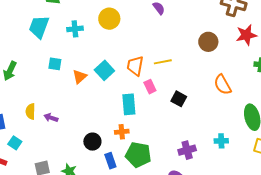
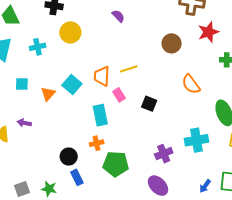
purple arrow: (51, 118) -> (24, 123), moved
cyan cross: (221, 141) -> (197, 140), size x1.6
blue rectangle: (110, 161) -> (77, 177), moved

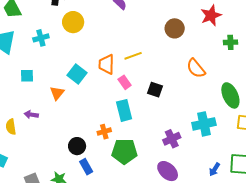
orange triangle: (48, 94) -> (57, 93), moved
cyan rectangle: (100, 115) -> (124, 110), moved

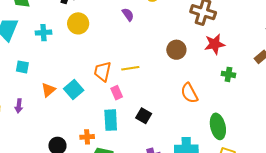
cyan square: (77, 74) -> (74, 89), moved
black square: (155, 90) -> (144, 116), moved
purple arrow: (31, 115) -> (19, 106), turned -104

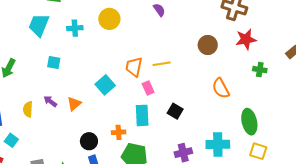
orange triangle: (48, 90) -> (74, 104), moved
purple arrow: (19, 106) -> (50, 101), turned 120

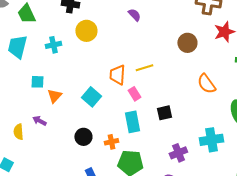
orange triangle: (74, 104) -> (54, 96), moved
black square: (175, 111) -> (164, 113), turned -35
black circle: (89, 141) -> (83, 137), moved

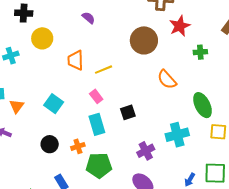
brown circle: (187, 43) -> (144, 40), size x1.4
orange trapezoid: (117, 75) -> (76, 60), moved

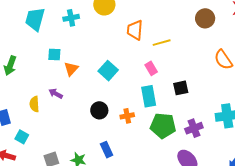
brown circle: (144, 40) -> (205, 18), size x0.7
green pentagon: (99, 165) -> (163, 126), moved

